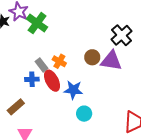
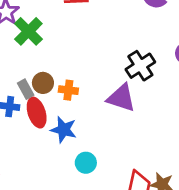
brown circle: (92, 57) -> (43, 83), moved
orange cross: (59, 61) -> (68, 90), moved, turned -32
cyan circle: (84, 114) -> (86, 163), moved

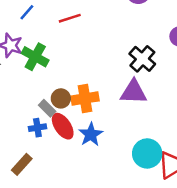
orange cross: (68, 90) -> (85, 98), size x1.5
blue star: (64, 130) -> (91, 134), turned -30
cyan circle: (86, 163) -> (147, 153), moved, size x1.5

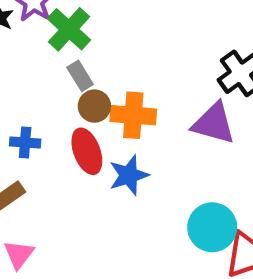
gray rectangle: (47, 108) -> (80, 76), moved
blue cross: (37, 128) -> (25, 142), moved

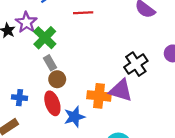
orange cross: (133, 115) -> (99, 96), moved

